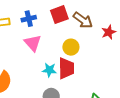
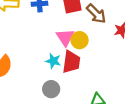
pink triangle: (33, 43) -> (65, 37), moved

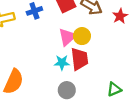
pink triangle: (65, 37) -> (67, 37), turned 36

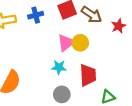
red trapezoid: (79, 59) -> (88, 75), moved

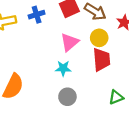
yellow circle: (80, 43) -> (99, 38), moved
red trapezoid: (88, 75) -> (102, 60), moved

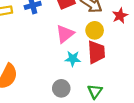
cyan star: (63, 68) -> (73, 59), moved
green triangle: (116, 97) -> (95, 91), moved, turned -35

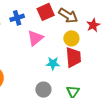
pink triangle: (65, 34) -> (35, 38), moved

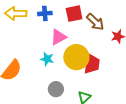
yellow circle: (71, 38) -> (76, 57), moved, size x1.6
cyan star: (53, 63) -> (47, 59), moved

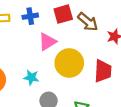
cyan star: (47, 59) -> (31, 77), moved
red trapezoid: (92, 64) -> (103, 71), moved

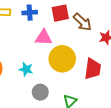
pink triangle: (47, 42) -> (44, 38), turned 30

